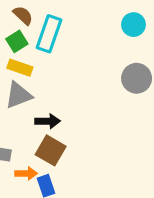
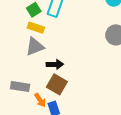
orange arrow: (26, 173) -> (40, 100), turned 56

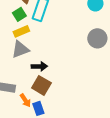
yellow rectangle: (36, 28) -> (21, 31), turned -42

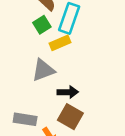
yellow rectangle: (21, 31) -> (60, 43), moved

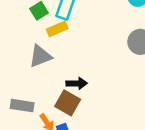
black arrow: (68, 92) -> (77, 83), moved

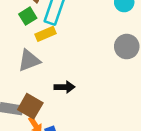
brown square: (68, 103) -> (30, 106), moved

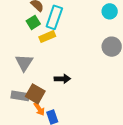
gray triangle: (29, 60) -> (24, 63), moved, turned -36

